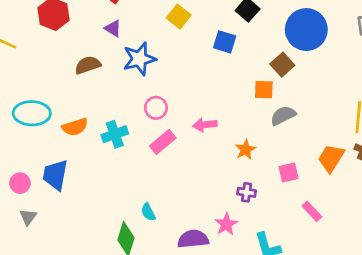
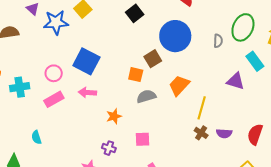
blue square: (225, 42) -> (86, 61), moved, size x1.5
blue star: (139, 59) -> (56, 22), moved
orange trapezoid: (331, 158) -> (179, 85), moved
cyan semicircle: (148, 212) -> (36, 137), moved

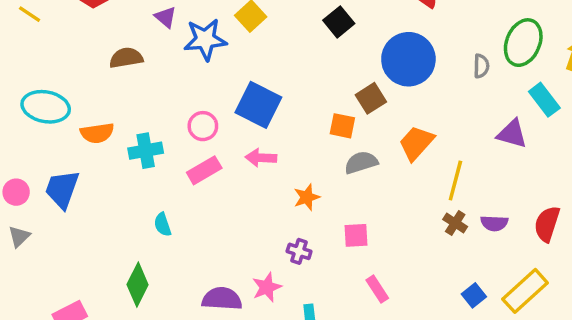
cyan semicircle: (36, 137) -> (163, 225), moved

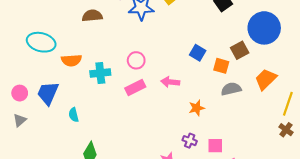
blue square: (258, 105) -> (198, 53), moved, size x0.6
cyan semicircle: (163, 225) -> (74, 115), moved
pink square: (356, 235) -> (215, 146), moved

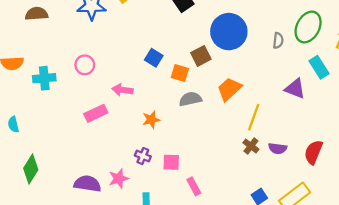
pink rectangle: (135, 87) -> (96, 113), moved

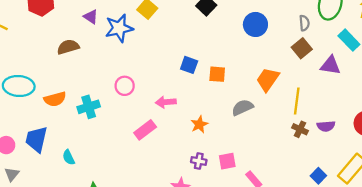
blue circle: (229, 32) -> (255, 24), size x0.7
brown square: (201, 56) -> (302, 48), moved
gray semicircle: (190, 99) -> (242, 108), moved

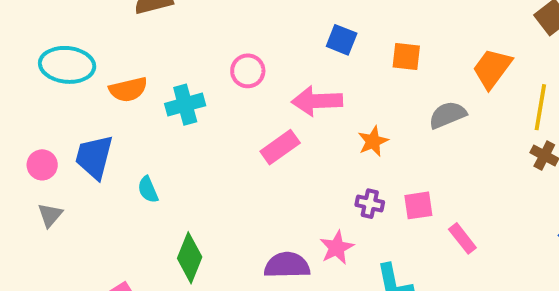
blue square: (189, 65) -> (342, 40), moved
pink arrow: (166, 102) -> (317, 101), size x1.4

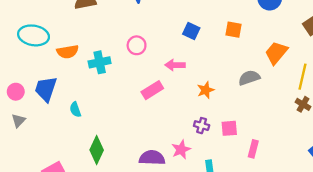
orange square: (406, 56) -> (234, 30), moved
pink arrow: (317, 101) -> (175, 65), size x0.7
pink rectangle: (462, 238) -> (253, 149), turned 49

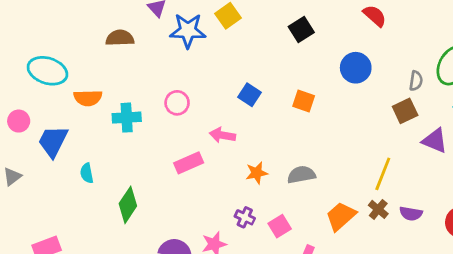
orange trapezoid: (276, 53) -> (341, 216), moved
gray semicircle: (249, 78) -> (301, 175), moved
pink circle: (16, 92) -> (19, 121), moved
pink square: (229, 128) -> (280, 226), turned -35
green diamond: (97, 150) -> (128, 205), moved

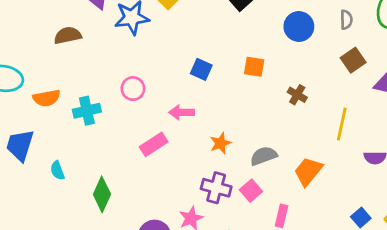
gray semicircle: (416, 81) -> (346, 20), moved
gray semicircle: (301, 175) -> (264, 156), moved
brown cross: (378, 209) -> (297, 95), moved
purple cross: (245, 217) -> (216, 188), size x1.5

